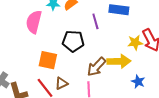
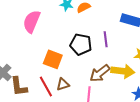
purple line: (95, 21) -> (106, 39), moved
pink semicircle: (34, 22) -> (32, 22), moved

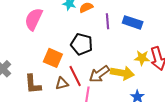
purple line: (106, 39) -> (108, 21), moved
red line: (46, 86) -> (75, 76), moved
brown L-shape: (19, 87) -> (33, 84), moved

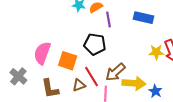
pink semicircle: (34, 19) -> (42, 53), moved
purple line: (108, 21) -> (109, 20), moved
yellow arrow: (122, 73) -> (134, 83), moved

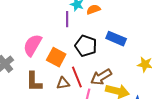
blue rectangle: (144, 18) -> (116, 39), moved
purple line: (109, 20) -> (67, 19), moved

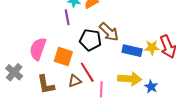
blue rectangle: (116, 39) -> (132, 51), moved
brown arrow: (101, 77) -> (109, 32), moved, turned -95

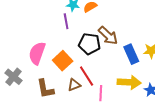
blue rectangle: (132, 51) -> (131, 54), turned 54
orange square: (63, 56) -> (63, 61), turned 30

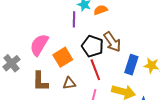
blue rectangle: (131, 54) -> (131, 65), turned 30
red line: (87, 76) -> (95, 70), moved

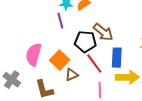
blue rectangle: (131, 65) -> (117, 58), moved
brown triangle: (69, 83) -> (72, 75), moved

